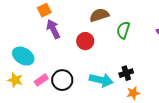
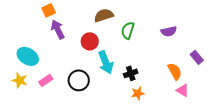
black circle: (62, 80) -> (79, 80), moved
cyan arrow: (101, 80) -> (106, 62), moved, turned 55

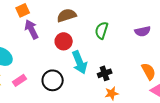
brown semicircle: (104, 15) -> (67, 15), moved

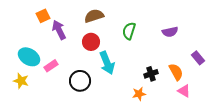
orange square: (23, 10) -> (43, 16), moved
black cross: (105, 73) -> (151, 74), moved
pink rectangle: (20, 80) -> (51, 66), moved

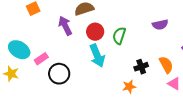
purple arrow: (59, 30) -> (65, 26), moved
green semicircle: (129, 31) -> (119, 36), moved
red circle: (91, 42) -> (95, 32), moved
black circle: (80, 81) -> (59, 74), moved

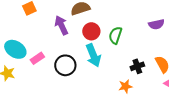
black circle: (59, 74) -> (65, 65), moved

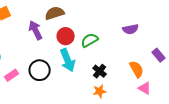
green semicircle: (115, 35) -> (90, 40), turned 42
pink rectangle: (37, 58) -> (12, 75), moved
black cross: (137, 66) -> (100, 71), moved, turned -32

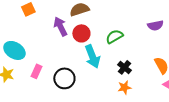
red circle: (66, 36) -> (81, 33), moved
black circle: (40, 70) -> (64, 78), moved
pink rectangle: (12, 75) -> (36, 71), turned -32

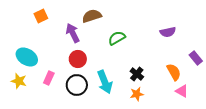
red circle: (81, 33) -> (78, 59), moved
green semicircle: (114, 36) -> (117, 38), moved
cyan arrow: (92, 56) -> (105, 82), moved

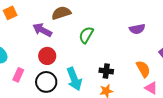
purple arrow: (73, 33) -> (42, 30), turned -36
green semicircle: (117, 38) -> (86, 35), turned -30
black cross: (137, 74) -> (106, 71), turned -32

